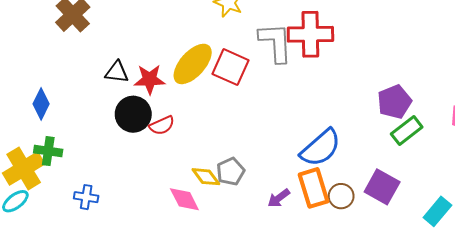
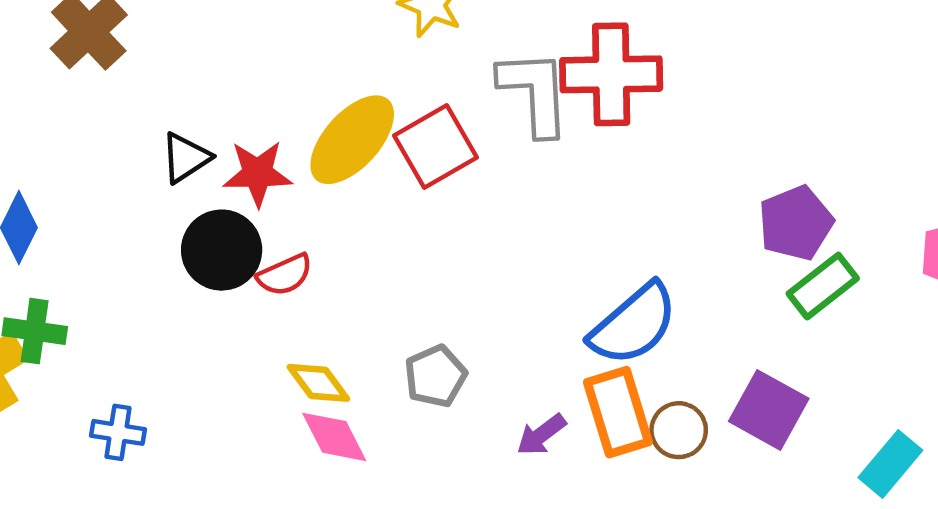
red square: (231, 67) -> (435, 146), turned 36
black triangle: (117, 72) -> (186, 158), turned -40
yellow diamond: (206, 177) -> (318, 383), moved

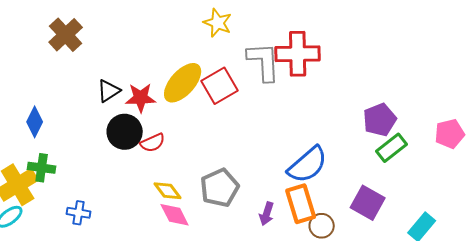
gray pentagon: (435, 376) -> (220, 188), size x1.4
brown circle: (679, 430) -> (322, 226), moved
purple arrow: (541, 435) -> (267, 214), turned -35

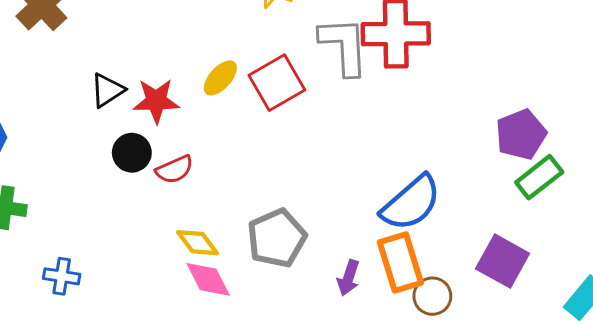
yellow ellipse: (183, 83) -> (220, 78), size x0.6
black circle: (125, 132) -> (132, 153), size x0.7

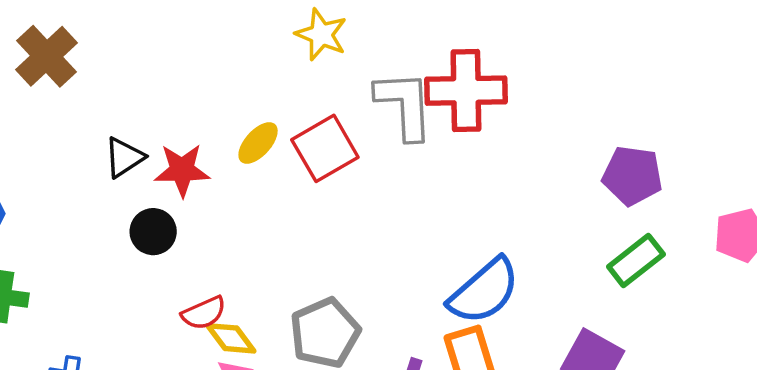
purple pentagon: (521, 134) -> (632, 176), moved, turned 30
red semicircle: (175, 170) -> (204, 313), moved

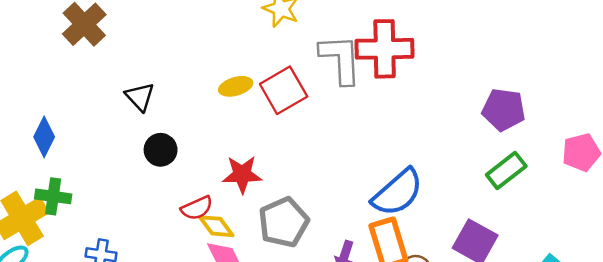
yellow ellipse: (258, 143) -> (236, 86), turned 32
black triangle: (124, 157) -> (140, 97), turned -40
red star: (182, 170) -> (242, 174), moved

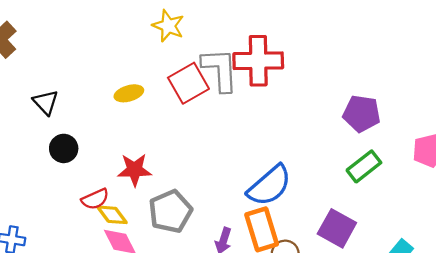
red square: (284, 90) -> (188, 83), moved

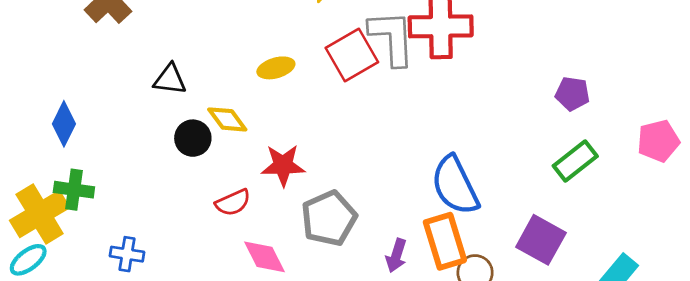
black triangle: (46, 102) -> (170, 79), turned -40
purple pentagon: (362, 114) -> (572, 94), size x0.7
blue semicircle: (269, 186) -> (455, 185), turned 105
yellow diamond: (112, 215) -> (227, 119), moved

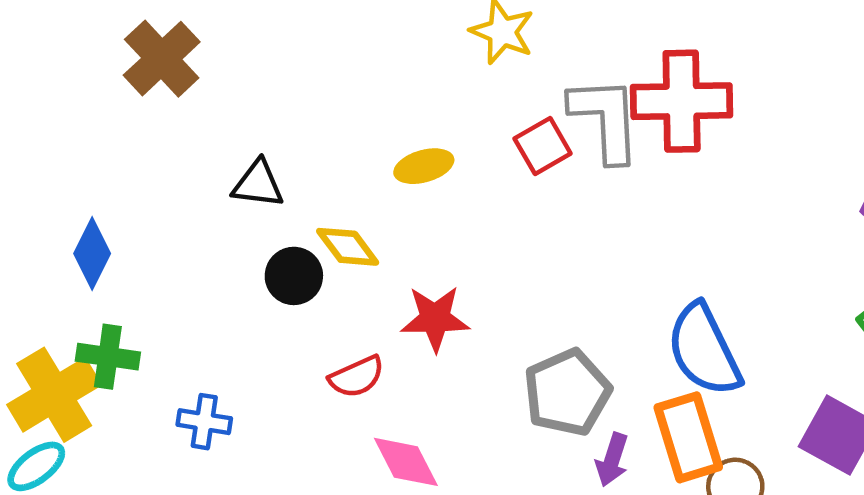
red square: (352, 55) -> (543, 146), size x0.7
gray pentagon: (329, 218) -> (567, 392), moved
blue cross: (127, 254) -> (204, 422), moved

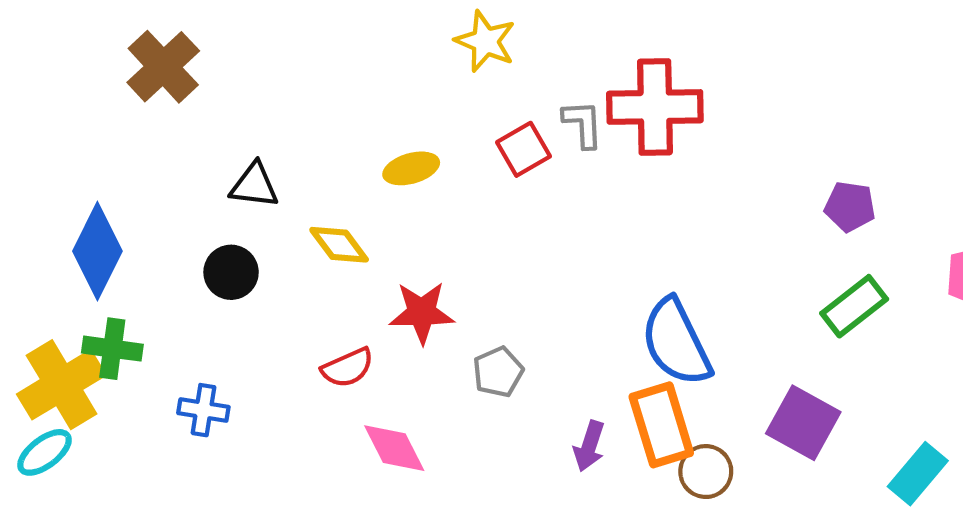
gray L-shape: (605, 119) -> (583, 124), size x0.6
blue diamond: (92, 254) -> (97, 251), size x1.4
black circle: (294, 276) -> (231, 272), moved
gray pentagon: (567, 392) -> (498, 372), moved, size x0.6

